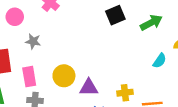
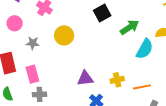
green arrow: (151, 23) -> (130, 27), moved
cyan semicircle: (160, 61) -> (145, 49), size x1.5
yellow circle: (64, 76) -> (64, 35), moved

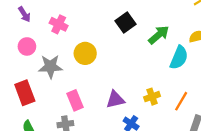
gray star: (33, 43) -> (50, 67), size x1.5
pink rectangle: (32, 74) -> (75, 100), moved
orange line: (142, 87) -> (181, 101), turned -42

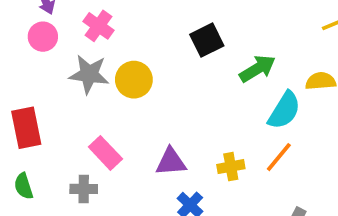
pink circle: (27, 46) -> (43, 37), moved
gray star: (50, 67) -> (89, 74), moved
pink rectangle: (75, 100) -> (105, 153), turned -30
orange line: (181, 101) -> (279, 157), moved

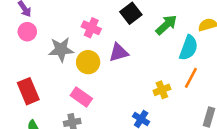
pink cross: (98, 26) -> (91, 28), moved
yellow circle: (134, 80) -> (88, 62), moved
purple triangle: (171, 162) -> (119, 52), moved

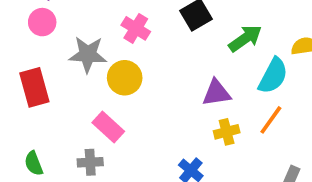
purple triangle: (119, 52) -> (216, 93), moved
red rectangle: (28, 91) -> (34, 87), moved

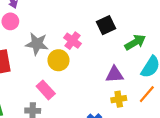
pink cross: (136, 28) -> (72, 41), moved

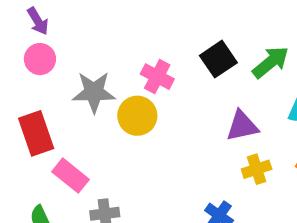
black square: (106, 25) -> (218, 59), moved
pink rectangle: (46, 90) -> (71, 176), moved

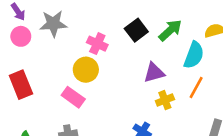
gray star: (94, 92) -> (53, 24), moved
pink rectangle: (71, 176) -> (73, 97), moved

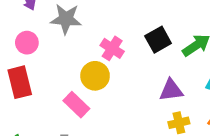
pink circle: (21, 36) -> (27, 43), moved

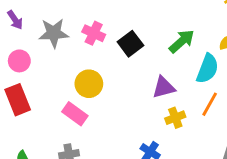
black square: (158, 40) -> (130, 44), moved
pink cross: (112, 48) -> (94, 33), moved

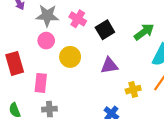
pink circle: (19, 61) -> (46, 41), moved
purple triangle: (164, 87) -> (109, 66), moved
pink rectangle: (75, 114) -> (41, 83), moved, turned 54

